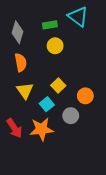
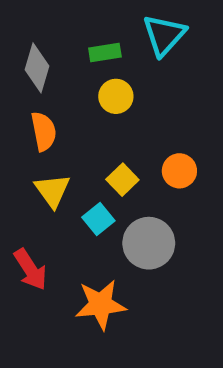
cyan triangle: (78, 17) -> (164, 35), turned 35
orange circle: (85, 96) -> (179, 171), moved
gray circle: (71, 116) -> (149, 243), size x1.5
orange star: (42, 129) -> (101, 305), moved

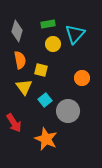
cyan triangle: (164, 35) -> (75, 34), moved
yellow square: (122, 180) -> (41, 70), moved, turned -32
orange star: (101, 305) -> (46, 139), turned 30

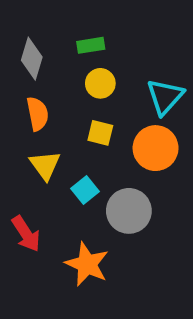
cyan triangle: (75, 34) -> (165, 97), moved
yellow square: (41, 70) -> (100, 133), moved
orange circle: (82, 78) -> (156, 148), size x1.5

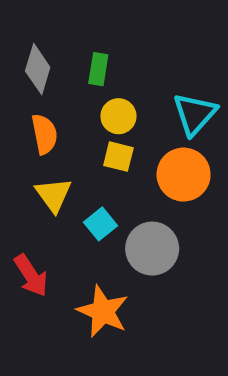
green rectangle: (91, 45) -> (98, 69), moved, turned -72
yellow circle: (100, 83) -> (118, 116), moved

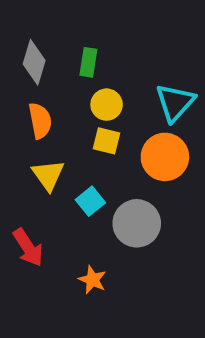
orange star: (103, 311) -> (92, 280), size x0.6

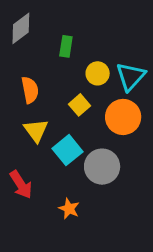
gray diamond: (34, 62) -> (21, 28), moved, turned 36
yellow circle: (107, 105) -> (98, 73), moved
yellow square: (107, 141) -> (80, 105), turned 35
cyan square: (90, 201) -> (67, 150), size x1.4

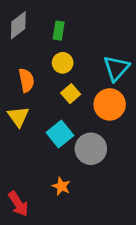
green rectangle: (66, 46) -> (59, 31), moved
yellow circle: (98, 73) -> (63, 63), moved
yellow triangle: (36, 131) -> (18, 117), moved
red arrow: (21, 185) -> (18, 204), moved

